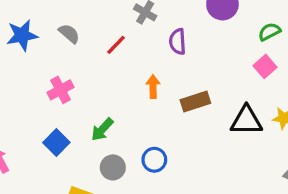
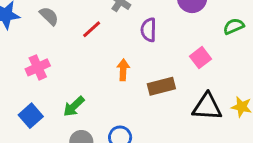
pink square: (265, 66) -> (201, 58), moved

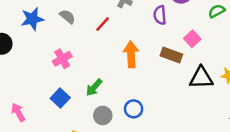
purple semicircle: (148, 30) -> (160, 15), moved
orange arrow: (123, 70) -> (131, 54), size x1.5
brown rectangle: (161, 86) -> (171, 55), moved, turned 40

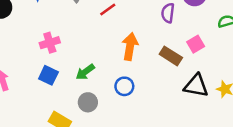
pink cross: (62, 59) -> (50, 43), moved
blue square: (60, 98) -> (48, 75), turned -30
blue circle: (134, 109) -> (124, 86), moved

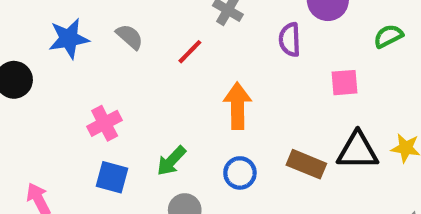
pink square: (196, 44) -> (345, 83), turned 36
brown rectangle: (171, 56) -> (306, 164), moved

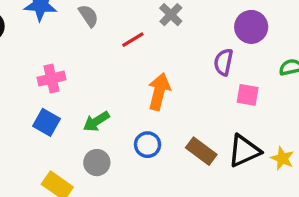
purple semicircle: (290, 40) -> (224, 62), moved
black triangle: (358, 151) -> (244, 151), turned -39

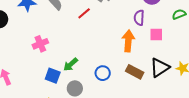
orange arrow: (159, 92) -> (128, 41), moved
blue square: (46, 122) -> (53, 76), moved

